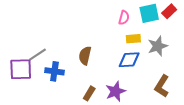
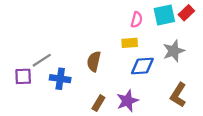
yellow rectangle: (133, 39) -> (130, 43), moved
purple square: (21, 69) -> (23, 76), size x0.7

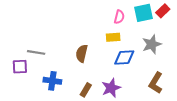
gray line: (42, 60) -> (36, 52), turned 42
blue cross: (60, 79) -> (52, 81), moved

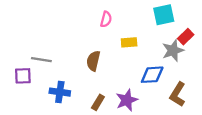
red rectangle: (163, 11) -> (186, 37), moved
pink semicircle: (119, 17) -> (106, 19), moved
blue diamond: (124, 57) -> (152, 75), moved

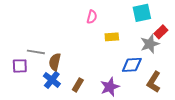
brown semicircle: (93, 61) -> (55, 62), moved
blue cross: (60, 92) -> (52, 80), turned 30
brown rectangle: (98, 102) -> (78, 85), moved

